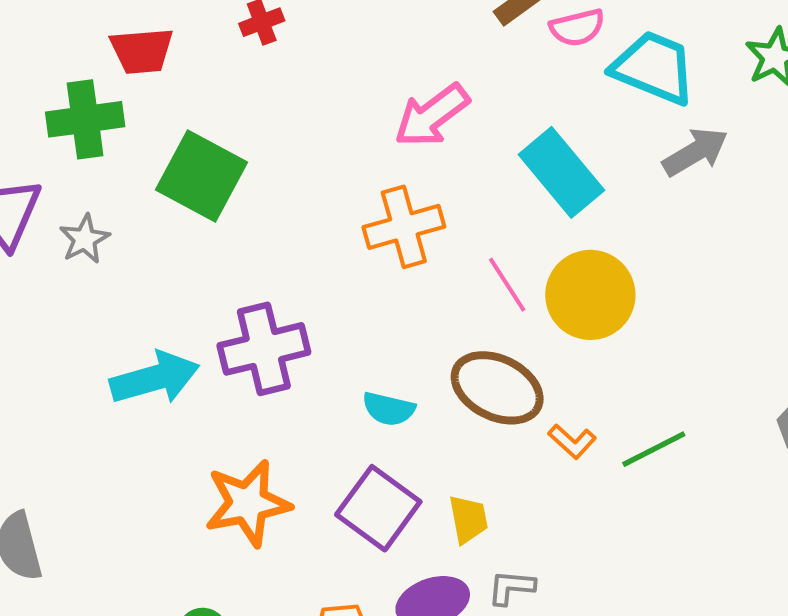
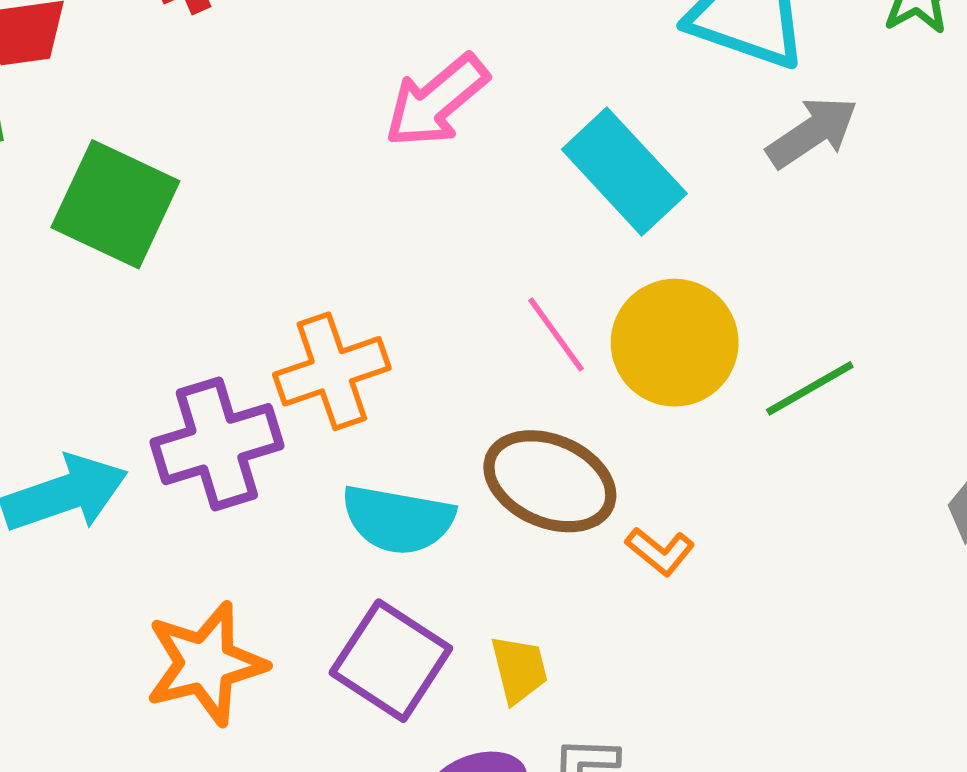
orange cross: (404, 227) -> (332, 371), moved
cyan semicircle: (389, 409) -> (398, 519), size x1.5
green line: (654, 449) -> (810, 388), moved

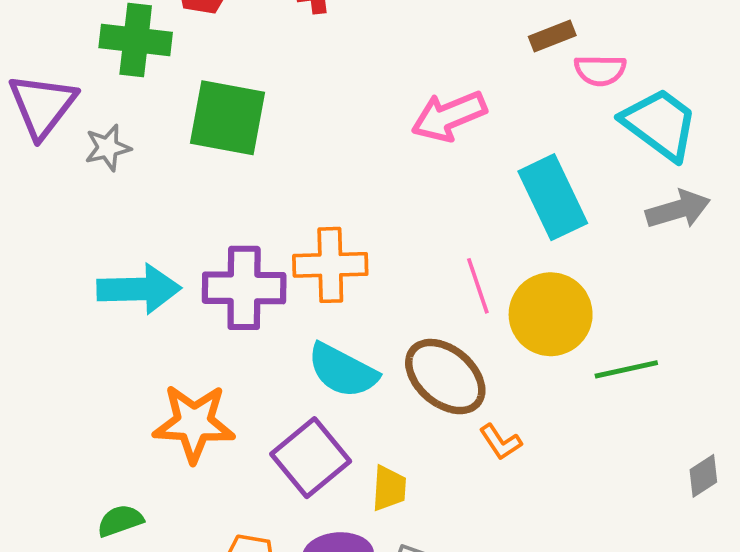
green square: (115, 204) -> (228, 118), turned -32

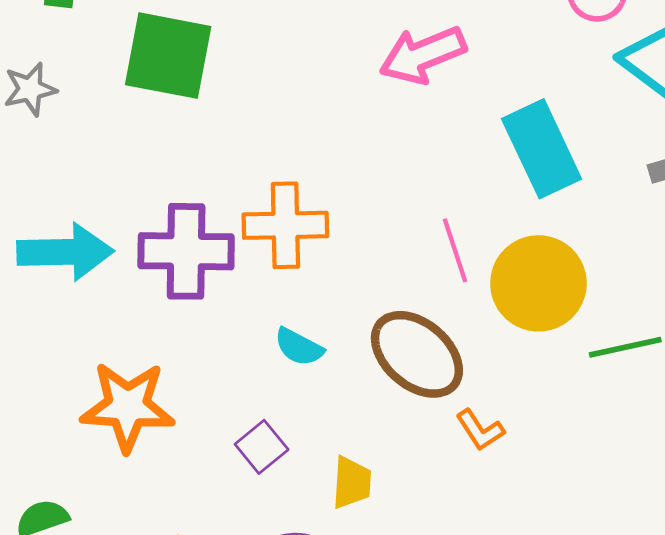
cyan semicircle: (343, 371) -> (299, 347), size x0.6
purple square: (311, 458) -> (262, 447), size x0.6

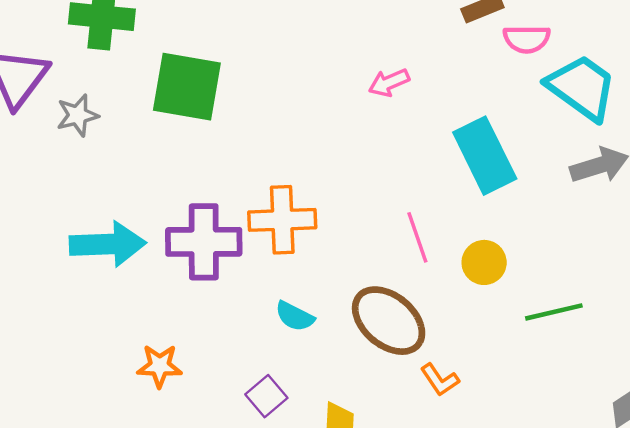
pink arrow: (423, 55) -> (389, 83), size x0.6
yellow circle: (538, 283) -> (484, 262), size x0.6
orange star: (128, 406) -> (159, 366), size x0.6

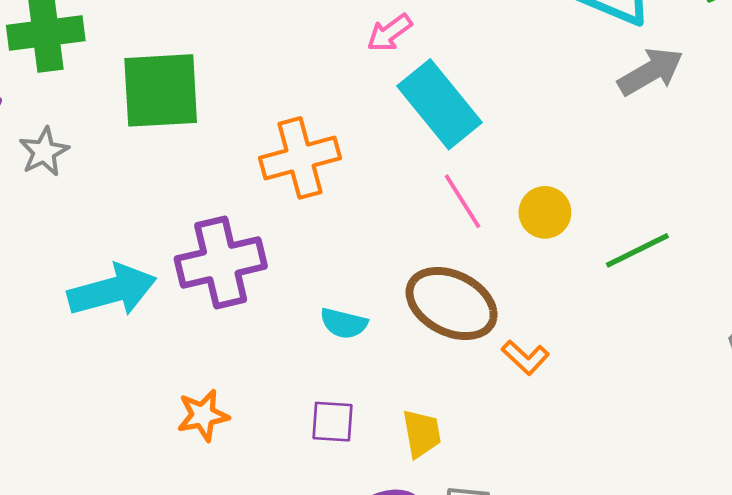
cyan rectangle: (485, 156) -> (440, 104), moved
orange cross: (282, 220) -> (300, 158), moved
purple square: (266, 396) -> (332, 422), turned -33

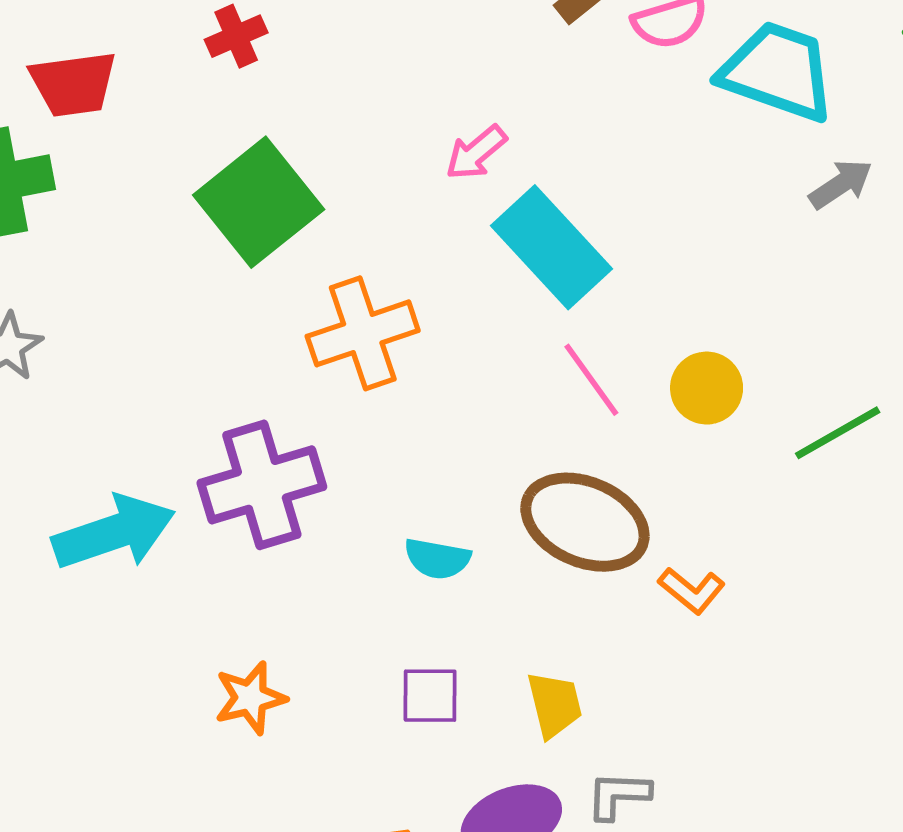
gray arrow: (651, 72) -> (841, 184), size x0.7
green square: (161, 90) -> (259, 202), moved, turned -32

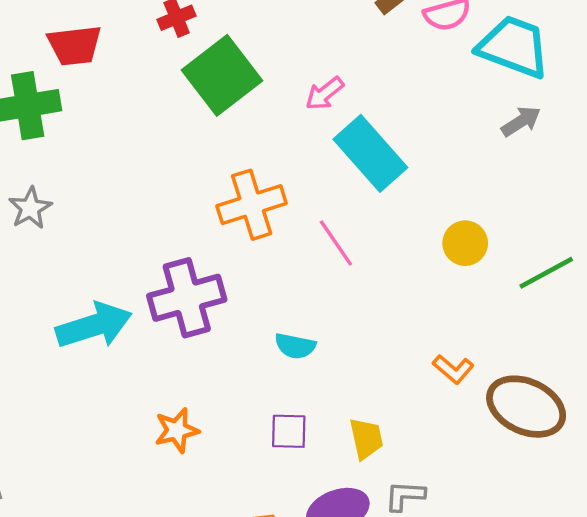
gray arrow: (841, 184) -> (521, 121), moved
green square: (259, 202) -> (222, 75), moved
pink line: (591, 380) -> (336, 243), moved
brown ellipse: (585, 522) -> (526, 407), moved

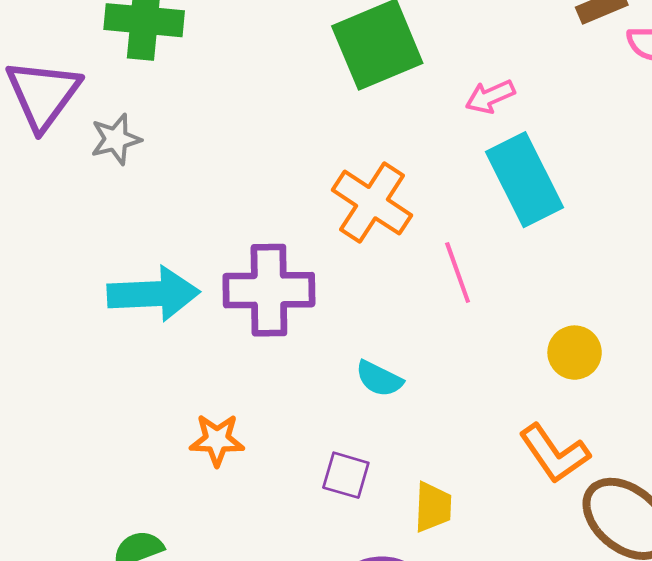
orange cross: (252, 205) -> (372, 203), turned 36
yellow circle: (465, 243) -> (575, 353), moved
orange L-shape: (453, 369) -> (554, 454), size x1.5

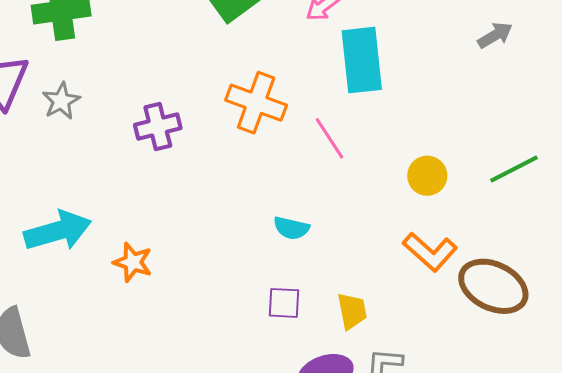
cyan rectangle: (525, 180) -> (362, 60), turned 34
purple cross: (269, 290) -> (158, 126), moved, size x0.7
cyan arrow: (153, 294) -> (58, 231), moved
orange star: (217, 440) -> (133, 262), moved, turned 30

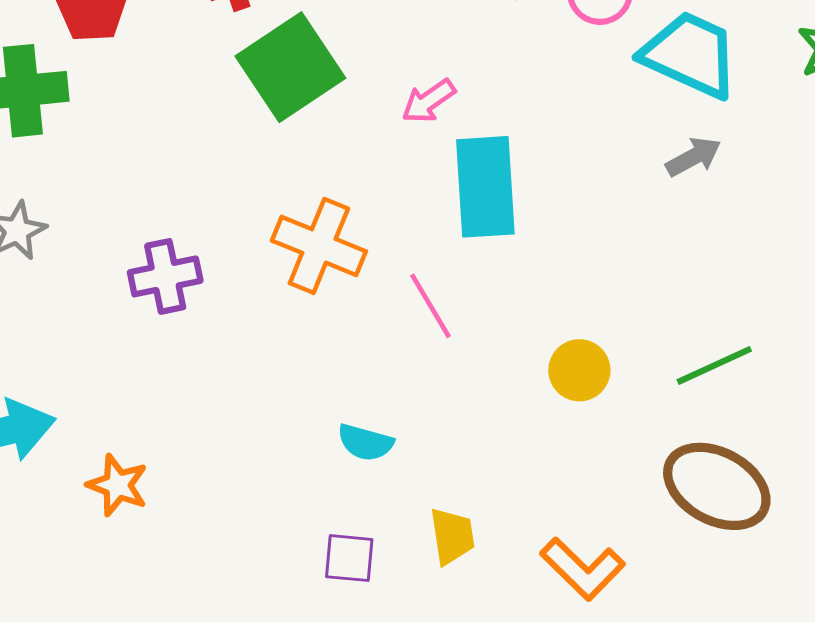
orange L-shape: (430, 252) -> (583, 569), moved
brown ellipse: (493, 286) -> (717, 486), moved
yellow trapezoid: (352, 311) -> (452, 536), moved

